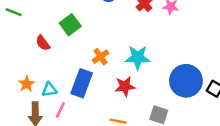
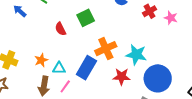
orange cross: (101, 57) -> (106, 49), size x1.5
blue circle: (186, 81) -> (158, 78), moved

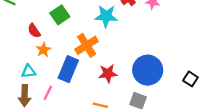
cyan star: (136, 55) -> (106, 16), moved
orange star: (41, 60) -> (43, 50), moved
cyan triangle: (59, 68) -> (29, 71), moved

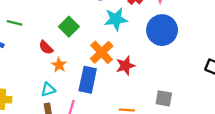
blue circle: (148, 70) -> (162, 30), moved
red star: (108, 73) -> (125, 66), moved

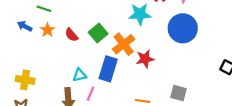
green square: (69, 27) -> (98, 33), moved
orange star: (59, 65) -> (47, 30), moved
cyan triangle: (48, 89) -> (80, 75), moved

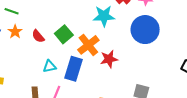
cyan triangle: (80, 75) -> (50, 66), moved

